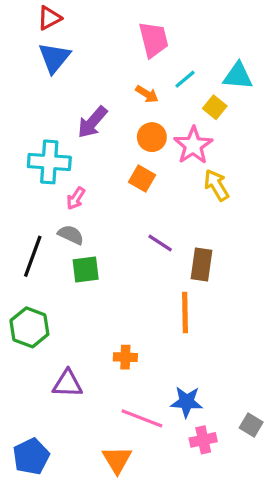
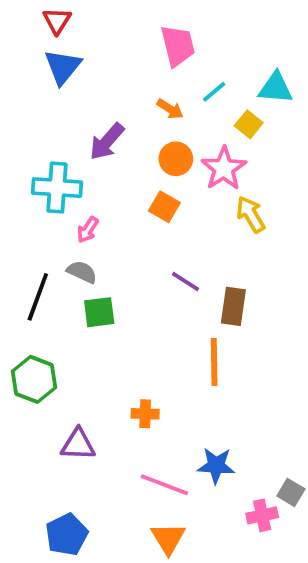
red triangle: (49, 18) -> (57, 21), turned -30
pink cross: (203, 440) -> (262, 515), moved
blue pentagon: (31, 456) -> (67, 535), moved
orange triangle: (117, 460) -> (168, 538), moved

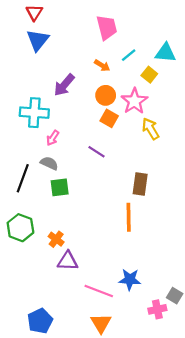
orange square: (164, 207) -> (109, 118), moved
purple line: (185, 282) -> (96, 152), moved
orange cross: (145, 414) -> (56, 239), moved, turned 35
purple triangle: (78, 444) -> (68, 261), moved

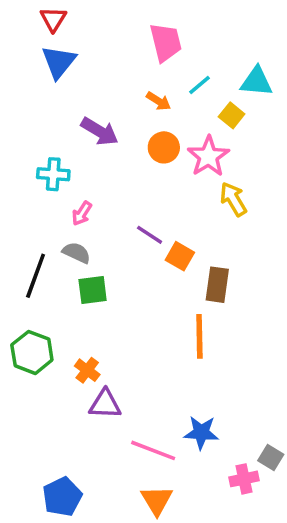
purple arrow: (64, 85) -> (100, 131), turned -100
cyan cross: (34, 113) -> (53, 174), size x0.7
orange square: (109, 118) -> (180, 256), moved

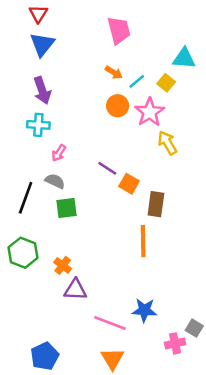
cyan line: (199, 85) -> (137, 81), moved
purple arrow: (100, 131) -> (42, 90), moved, turned 40

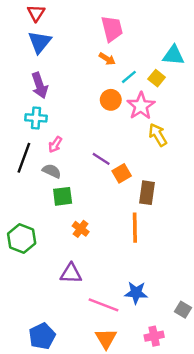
orange arrow: (114, 72) -> (107, 59), moved
orange square: (129, 184) -> (122, 173), turned 30
black line: (26, 198) -> (24, 158), moved
orange cross: (63, 265) -> (81, 229), moved
pink cross: (175, 343) -> (154, 336), moved

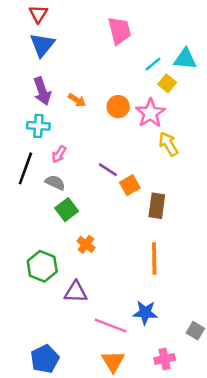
orange arrow: (107, 59) -> (77, 100), moved
cyan line: (129, 77) -> (153, 64), moved
green square: (63, 196) -> (67, 210), turned -30
orange line: (135, 228) -> (154, 259), moved
green hexagon: (22, 238) -> (42, 266), moved

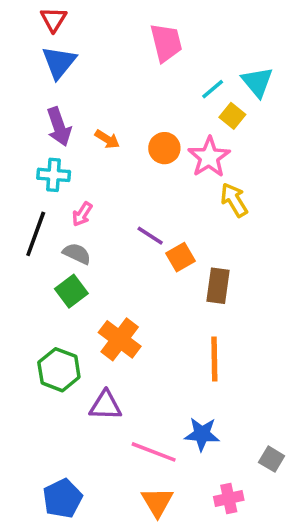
cyan triangle: (185, 59) -> (257, 82), turned 45
green square: (67, 210) -> (71, 291), moved
orange cross: (86, 244) -> (120, 339), size x1.6

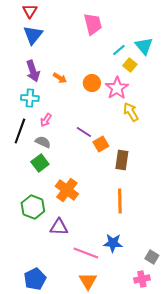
pink cross: (229, 498) -> (142, 279), moved

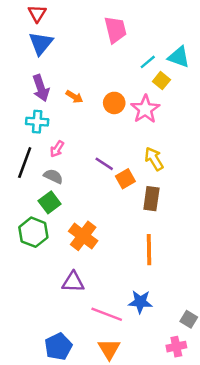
cyan triangle: (144, 46) -> (179, 57), turned -30
yellow arrow: (131, 112) -> (154, 159), moved
green hexagon: (33, 207) -> (33, 232), moved
blue pentagon: (35, 279) -> (58, 347), moved

